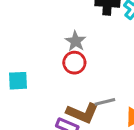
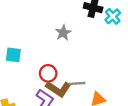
red circle: (74, 63) -> (48, 73), moved

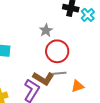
red circle: (48, 73) -> (57, 51), moved, size x1.5

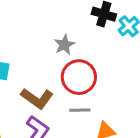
brown L-shape: (43, 78) -> (37, 98), moved

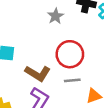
gray star: (64, 45) -> (55, 16), moved

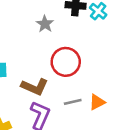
gray line: (72, 80) -> (73, 102), moved

